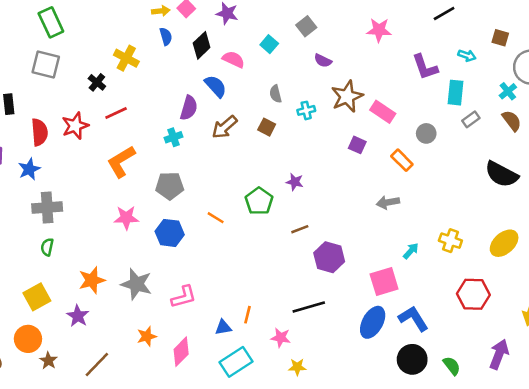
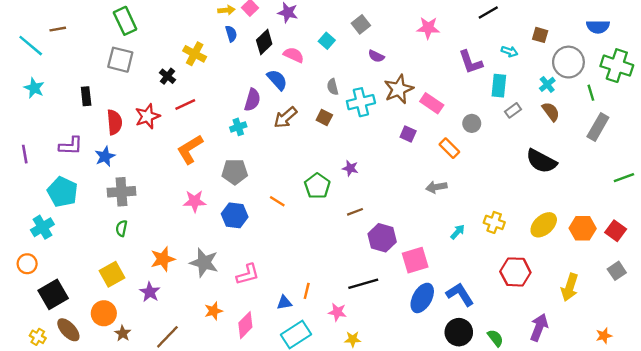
cyan cross: (306, 110) -> (361, 102), size x1.6
pink square: (384, 281) -> (415, 260), moved

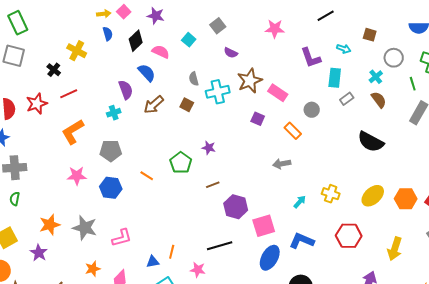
gray circle: (568, 62) -> (394, 58), size x0.7
purple semicircle: (252, 100) -> (126, 90), turned -36
blue L-shape: (460, 294) -> (302, 241), moved, turned -35

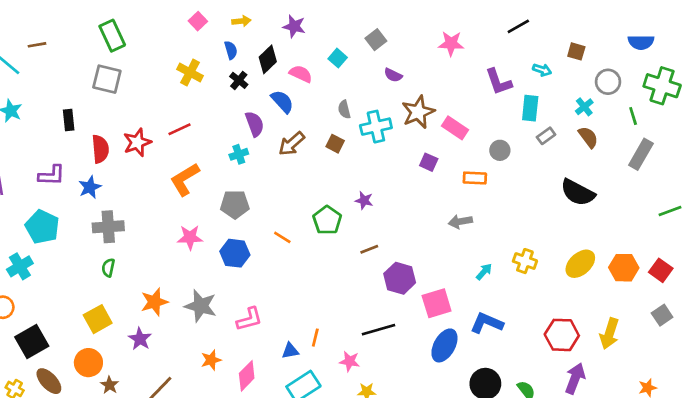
pink square: (124, 12) -> (198, 21), moved
yellow arrow: (104, 14) -> (241, 21), moved
black cross: (54, 70) -> (239, 80), moved
orange rectangle: (293, 131) -> (475, 178), turned -42
red hexagon: (349, 236) -> (562, 335), moved

